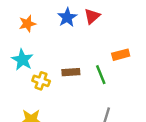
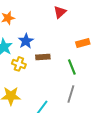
blue star: (67, 17) -> (26, 41), moved
green line: (101, 75) -> (72, 67), moved

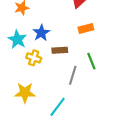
orange rectangle: (83, 43) -> (86, 28), moved
gray line: (71, 94) -> (73, 75), moved

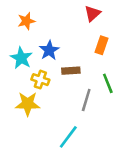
orange rectangle: (86, 28) -> (101, 45), turned -56
yellow star: (25, 93) -> (28, 104), moved

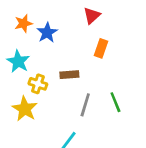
blue star: (49, 50) -> (47, 33), moved
green line: (108, 83) -> (115, 102), moved
yellow star: (28, 104) -> (25, 109), turned 30

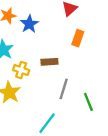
green line: (115, 102) -> (88, 102), moved

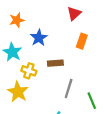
blue star: (29, 24) -> (39, 38), moved

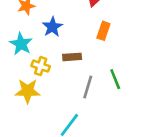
yellow star: (18, 92) -> (28, 91), turned -30
green line: (92, 101) -> (115, 79), moved

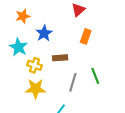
yellow star: (28, 91) -> (36, 89), moved

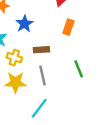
gray line: (73, 82) -> (43, 76), moved, turned -30

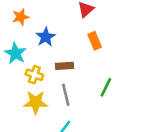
orange rectangle: (68, 27) -> (95, 41), turned -42
green line: (79, 69) -> (106, 87), turned 48

